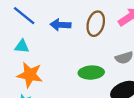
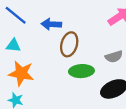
brown ellipse: (96, 24) -> (69, 44), moved

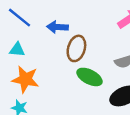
green ellipse: (81, 71) -> (90, 77), turned 30

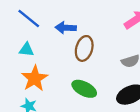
green ellipse: (90, 77) -> (84, 89), moved
orange star: (25, 79) -> (35, 78), turned 30

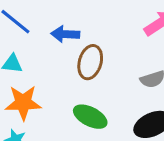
orange star: (35, 78) -> (23, 103), turned 30

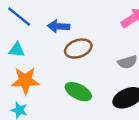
brown ellipse: (90, 62) -> (78, 49), turned 55

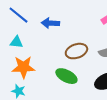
brown ellipse: (78, 49) -> (76, 51), moved

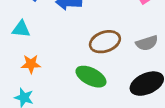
orange star: (23, 67) -> (31, 64), size x0.6

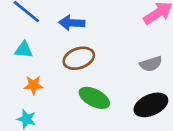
brown ellipse: (105, 42) -> (79, 58), moved

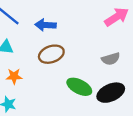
green ellipse: (94, 98) -> (79, 87), moved

